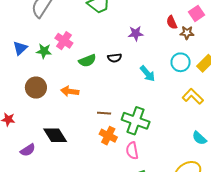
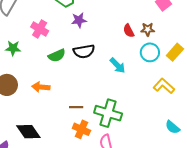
red semicircle: (172, 22) -> (129, 31), moved
purple star: (136, 33) -> (79, 20), moved
brown star: (187, 33) -> (148, 29), moved
pink cross: (64, 41) -> (40, 29), moved
black semicircle: (115, 58) -> (84, 51), size x1.5

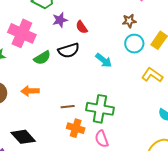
pink cross: (40, 29) -> (22, 33), size x1.5
red semicircle: (129, 31) -> (82, 27), moved

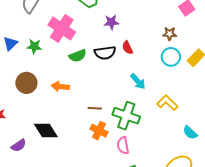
purple star: (60, 20) -> (111, 22), moved
red semicircle: (82, 27) -> (127, 48), moved
cyan arrow: (104, 60) -> (138, 81), moved
yellow L-shape: (152, 75) -> (167, 103), moved

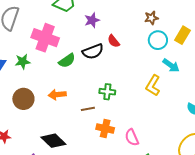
cyan arrow: (138, 81) -> (171, 65), moved
yellow L-shape: (167, 103) -> (153, 85), moved, turned -90
brown line: (95, 108) -> (88, 109), moved
green cross: (126, 116) -> (107, 92), moved, size x0.6

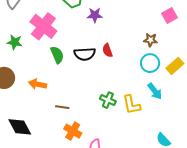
purple star: (92, 20) -> (95, 15), moved
green semicircle: (67, 61) -> (57, 55), turned -96
yellow L-shape: (153, 85) -> (131, 105), turned -60
green cross: (107, 92) -> (108, 100), moved

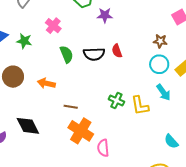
pink cross: (43, 26) -> (53, 26), size x0.6
orange cross: (73, 131) -> (81, 131), size x1.4

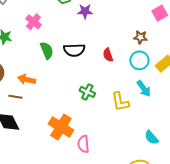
red semicircle: (117, 51) -> (108, 55), moved
green cross: (116, 100) -> (87, 92), moved
brown line: (71, 107) -> (15, 97), moved

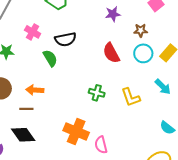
purple star: (85, 11) -> (113, 14), moved
black semicircle: (74, 50) -> (65, 39), moved
red semicircle: (108, 55) -> (111, 53), size x1.5
cyan arrow: (144, 89) -> (163, 87), moved

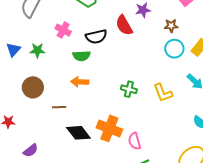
red semicircle: (111, 53) -> (124, 25), moved
green semicircle: (50, 58) -> (81, 56), turned 120
orange arrow: (35, 90) -> (80, 82), moved
black diamond: (23, 135) -> (78, 133), moved

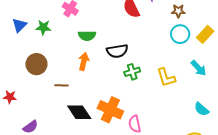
black semicircle: (96, 37) -> (117, 51), moved
orange arrow: (80, 82) -> (84, 61), turned 96
green cross: (129, 89) -> (132, 72), turned -35

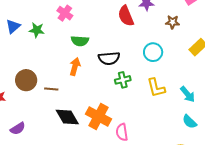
cyan circle: (180, 34) -> (153, 52), moved
brown circle: (36, 64) -> (26, 80), moved
cyan arrow: (199, 68) -> (188, 94), moved

